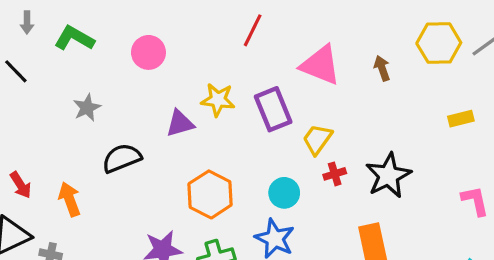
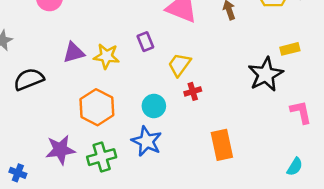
yellow star: (218, 100) -> (107, 56), moved
purple rectangle: (273, 109) -> (145, 42), size x0.6
black star: (388, 176) -> (266, 74), moved

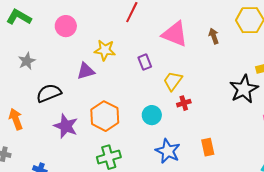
yellow star: (107, 56) -> (105, 50), moved
blue star: (147, 141) -> (168, 151), moved
orange rectangle: (222, 145) -> (208, 147), size x0.7
purple star: (60, 150) -> (66, 126), moved, turned 30

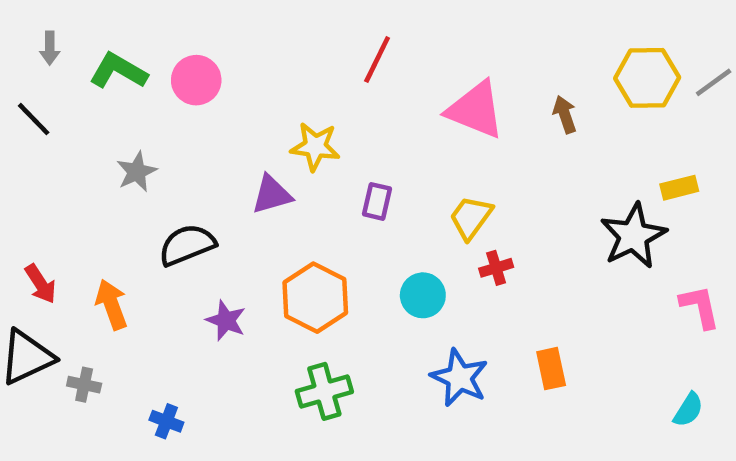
pink circle: (66, 26) -> (196, 80), moved
purple rectangle: (145, 62) -> (377, 201), moved, turned 35
purple star: (66, 126) -> (226, 320), size x0.7

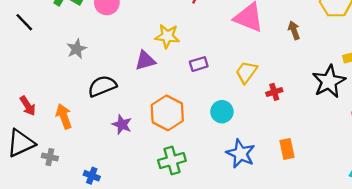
brown arrow: (565, 114) -> (294, 30), moved
purple rectangle: (377, 201) -> (199, 64), turned 60
red cross: (496, 268) -> (274, 92), moved

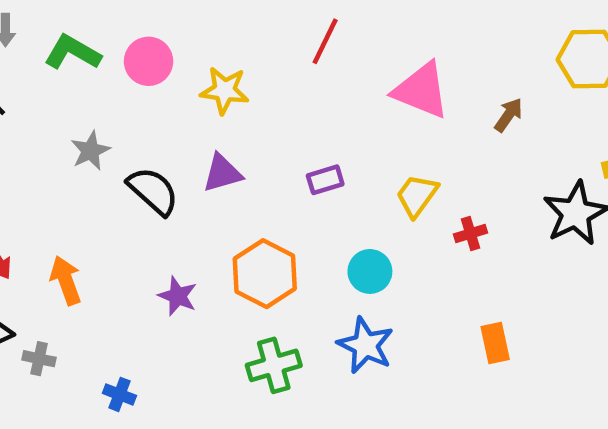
brown arrow: (294, 30) -> (509, 115), turned 54
yellow star: (167, 36) -> (225, 90), moved
black semicircle: (102, 86) -> (153, 191), moved, turned 64
blue star: (241, 154) -> (365, 345), moved

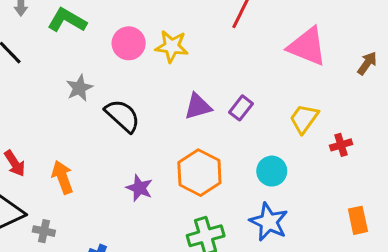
pink circle: (149, 61) -> (129, 43), moved
purple triangle: (222, 173) -> (198, 106), moved
purple rectangle: (325, 180) -> (241, 108), turned -35

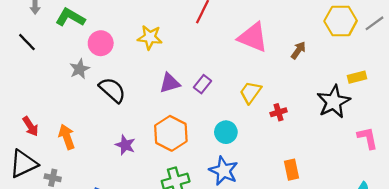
pink circle: (129, 43) -> (101, 43), moved

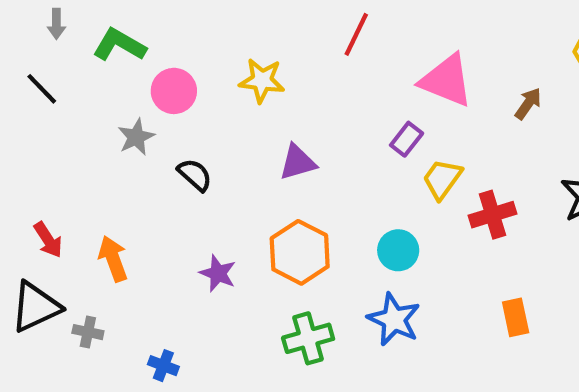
purple rectangle: (202, 84) -> (407, 139), moved
black semicircle: (112, 90) -> (195, 175), size x0.7
red cross: (279, 112) -> (492, 215), size x1.5

